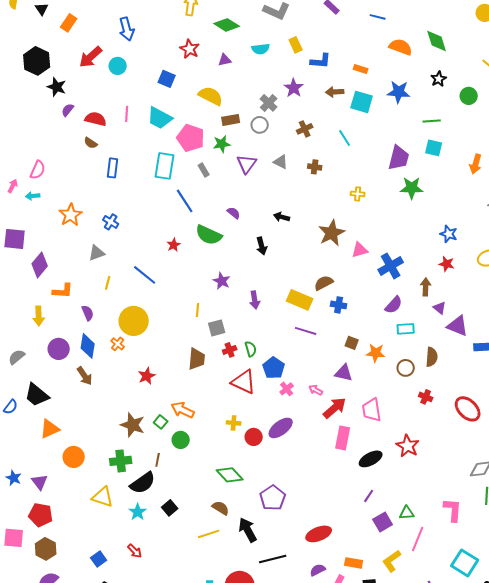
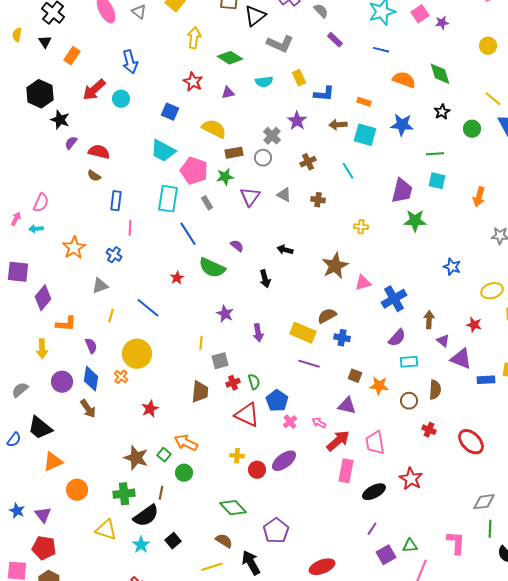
pink line: (127, 114) -> (130, 228), moved
red star: (447, 264) -> (474, 325), moved

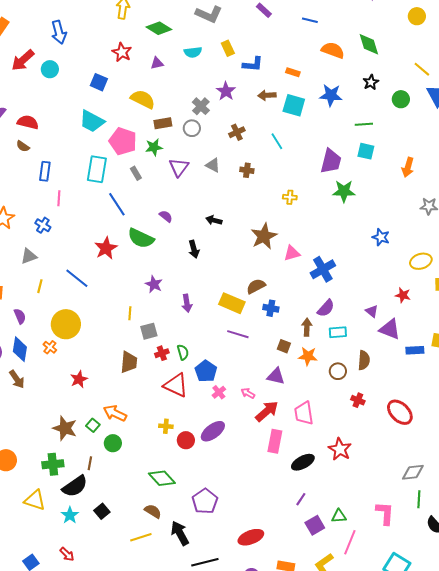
red star: (177, 278) -> (106, 248), size x1.6
brown arrow: (429, 320) -> (307, 327), moved

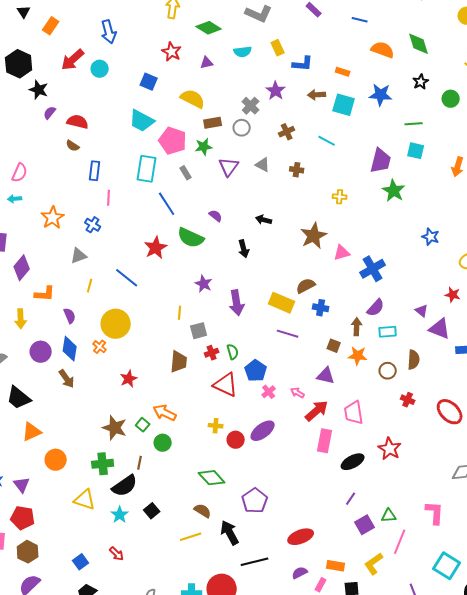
cyan line: (277, 141) -> (327, 141), turned -30
green star: (344, 191) -> (394, 191), turned 30
purple arrow: (187, 303) -> (237, 303), size x1.4

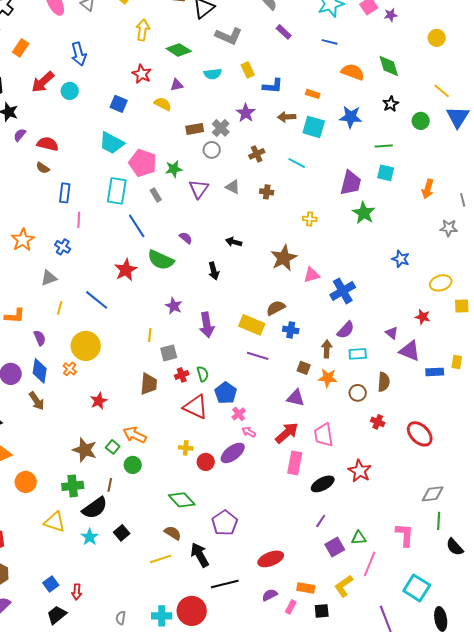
yellow semicircle: (193, 99) -> (163, 104), moved, size x0.7
brown rectangle: (213, 123) -> (195, 129), moved
pink arrow: (298, 393) -> (249, 432), moved
red arrow: (117, 554) -> (77, 592), moved, turned 49

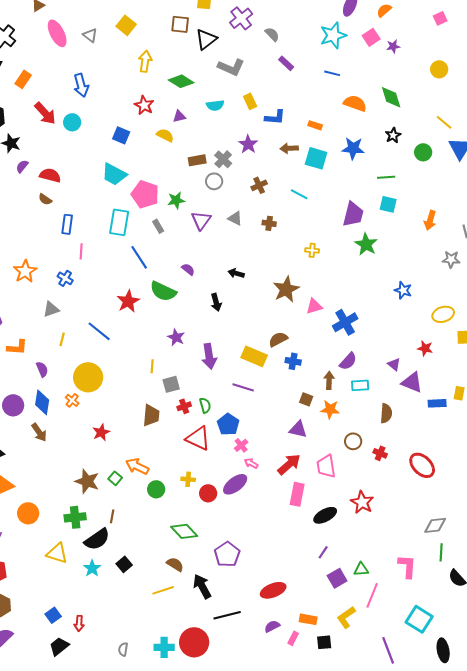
red arrow: (43, 82) -> (45, 113), turned -90
purple line: (258, 356) -> (243, 387), moved
brown circle: (358, 393) -> (353, 441), moved
green circle: (133, 465) -> (156, 489), moved

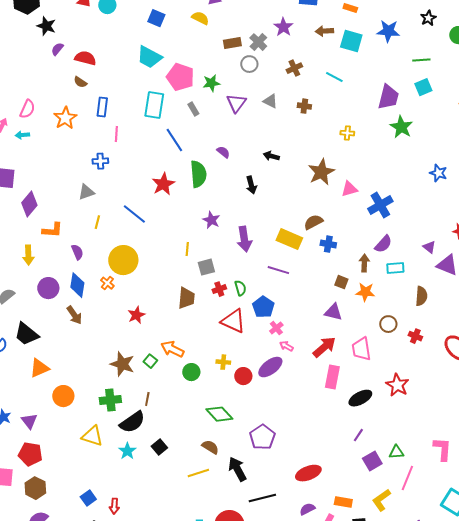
cyan square: (388, 204) -> (423, 87), turned -36
orange star: (25, 271) -> (65, 118), moved
blue cross: (65, 278) -> (100, 161), turned -35
green semicircle: (163, 291) -> (198, 174), turned -120

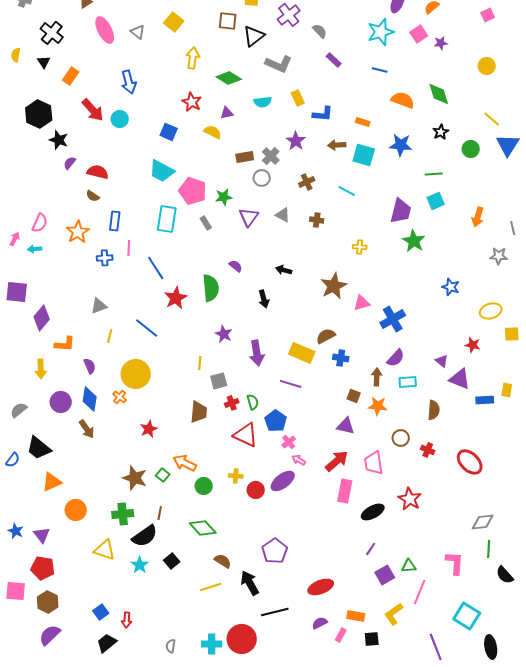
blue line: (174, 140) -> (156, 268), moved
blue cross: (100, 161) -> (105, 258), moved
green diamond: (219, 414) -> (203, 528), moved

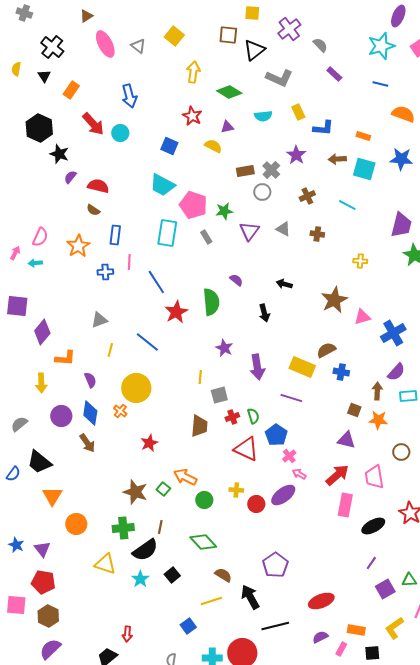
orange triangle: (52, 482) -> (52, 496), turned -35
blue square: (101, 612) -> (188, 626), moved

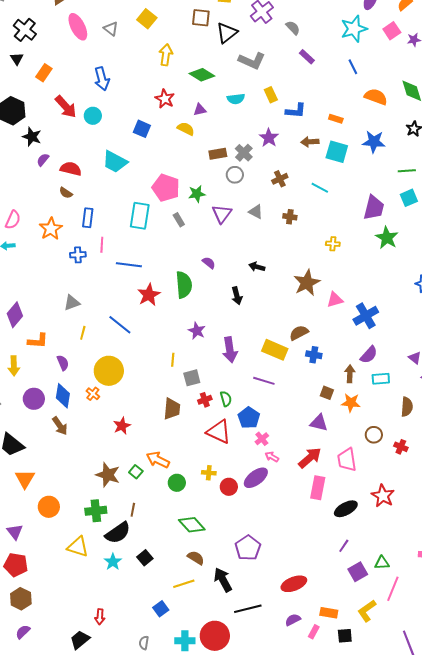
blue line: (380, 84) -> (353, 67), turned 49
cyan trapezoid: (162, 185) -> (115, 162), moved
blue line: (156, 282) -> (129, 265), turned -50
green diamond: (203, 542) -> (192, 525), moved
purple semicircle: (50, 649) -> (23, 632), size x0.7

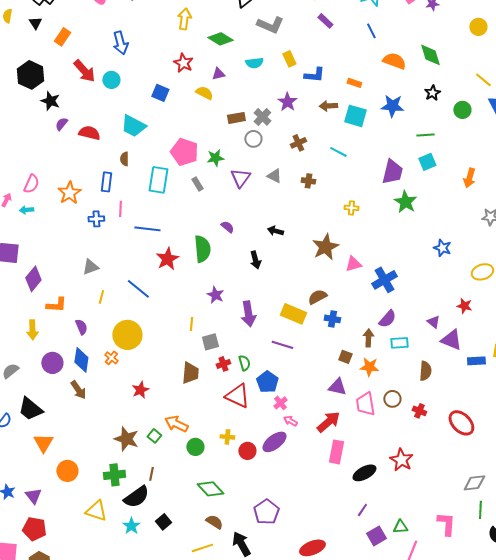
brown semicircle: (66, 193) -> (124, 159), moved, turned 56
pink trapezoid: (347, 460) -> (365, 404), moved

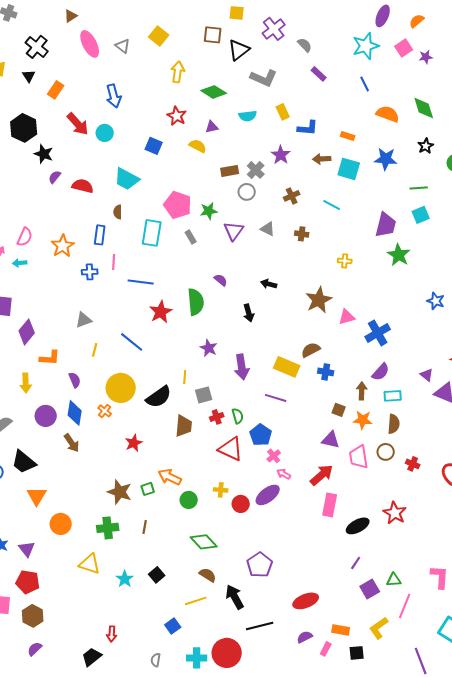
brown semicircle: (425, 371) -> (394, 424), moved
green square: (154, 436) -> (148, 489), turned 32
black semicircle: (136, 497) -> (159, 397), moved

